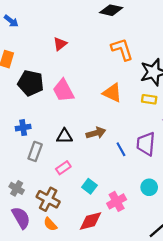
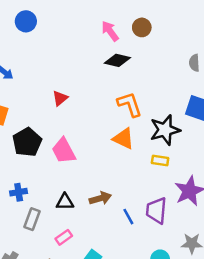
black pentagon: (31, 83) -> (27, 142), turned 30
orange triangle: (112, 93) -> (123, 139), moved

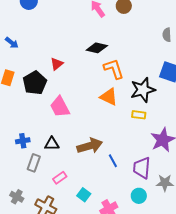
black diamond: (117, 60) -> (97, 48), moved
black pentagon: (27, 142) -> (35, 83), moved
brown arrow: (100, 198) -> (90, 146), size x1.4
black triangle: (65, 202) -> (52, 144), moved
purple trapezoid: (156, 211) -> (142, 168), moved

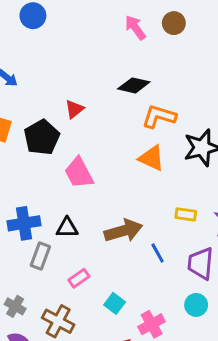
orange L-shape: (114, 69) -> (159, 117), turned -55
yellow rectangle: (139, 115) -> (186, 214), moved
blue cross: (23, 141) -> (24, 223), size x1.5

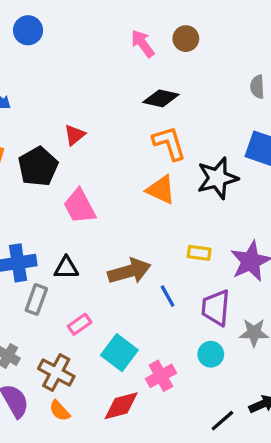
black diamond: (134, 85) -> (161, 98), moved
orange L-shape: (159, 117) -> (169, 143), turned 56
cyan square: (115, 303) -> (119, 353), size x1.5

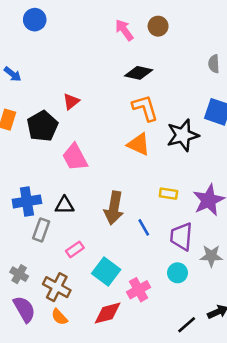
brown arrow: (129, 271) -> (114, 208), turned 116

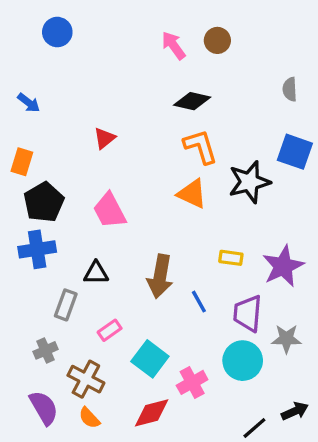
black pentagon: (42, 126) -> (44, 202), moved
blue cross: (27, 201) -> (37, 249), moved
cyan circle: (178, 273) -> (243, 361), size x1.5
gray cross: (19, 274) -> (45, 350), moved, turned 36

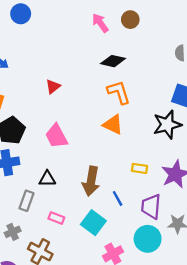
black star: (249, 182) -> (167, 125), moved
pink rectangle: (110, 330) -> (56, 218), turned 56
cyan square: (150, 359) -> (93, 223), moved

